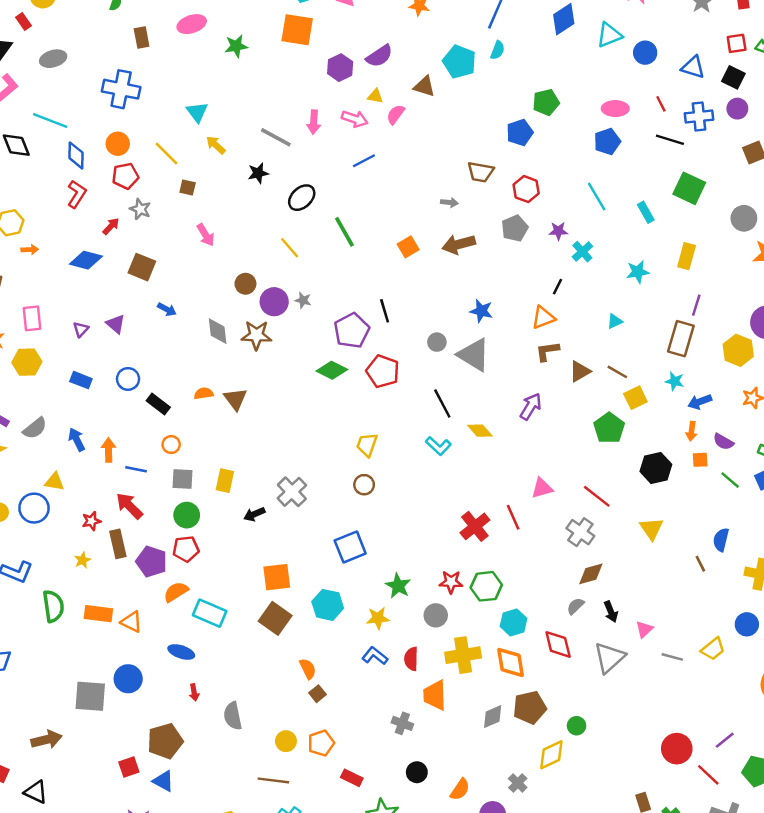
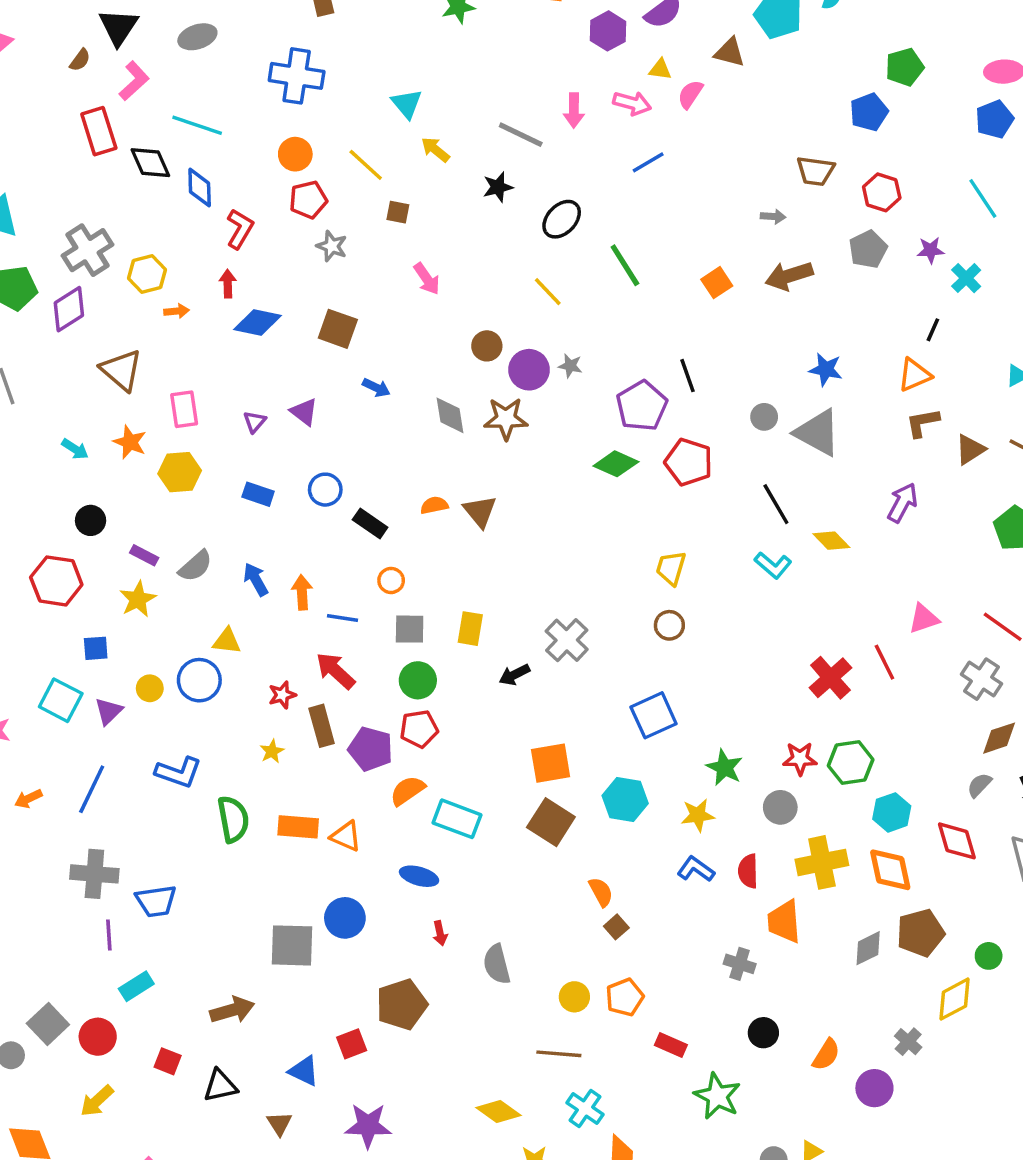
blue diamond: (76, 155) -> (200, 187), moved
red arrow: (111, 226) -> (228, 284), moved, turned -42
blue triangle: (163, 781) -> (304, 1071), moved
black triangle: (36, 792) -> (220, 1086), turned -35

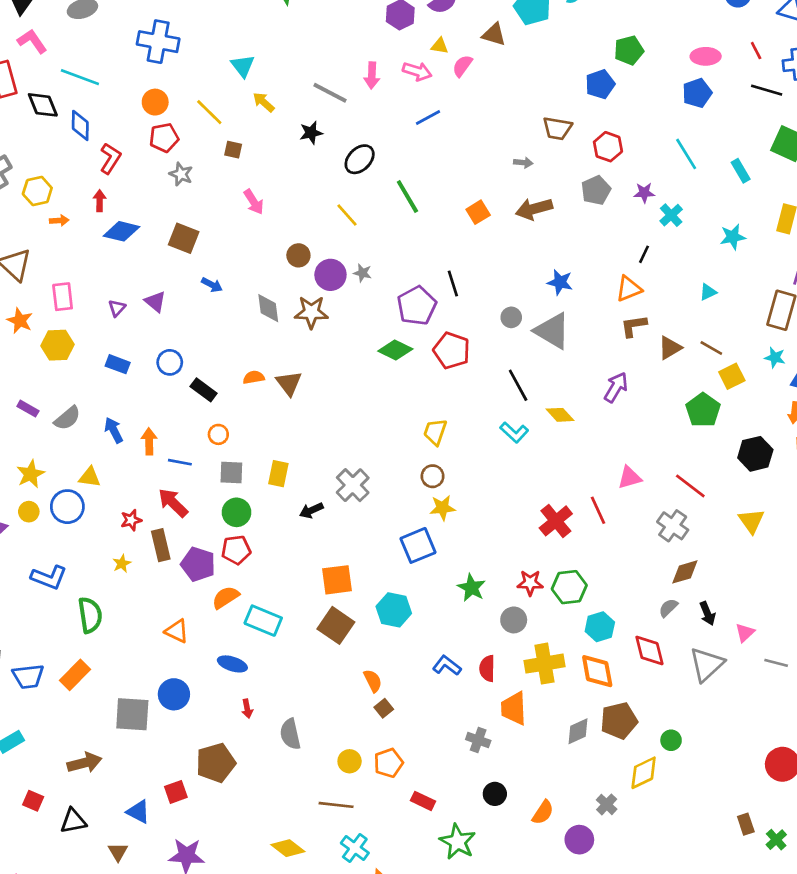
pink L-shape: (134, 81) -> (32, 41), turned -84
yellow star: (138, 599) -> (31, 474), moved
yellow star: (698, 815) -> (443, 508), moved
orange rectangle: (298, 827) -> (75, 675), moved, turned -52

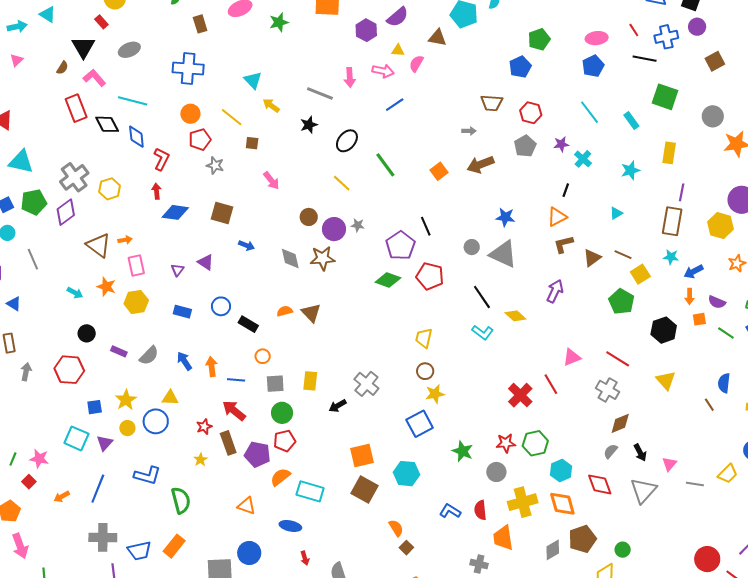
orange arrow: (59, 220) -> (125, 240), moved

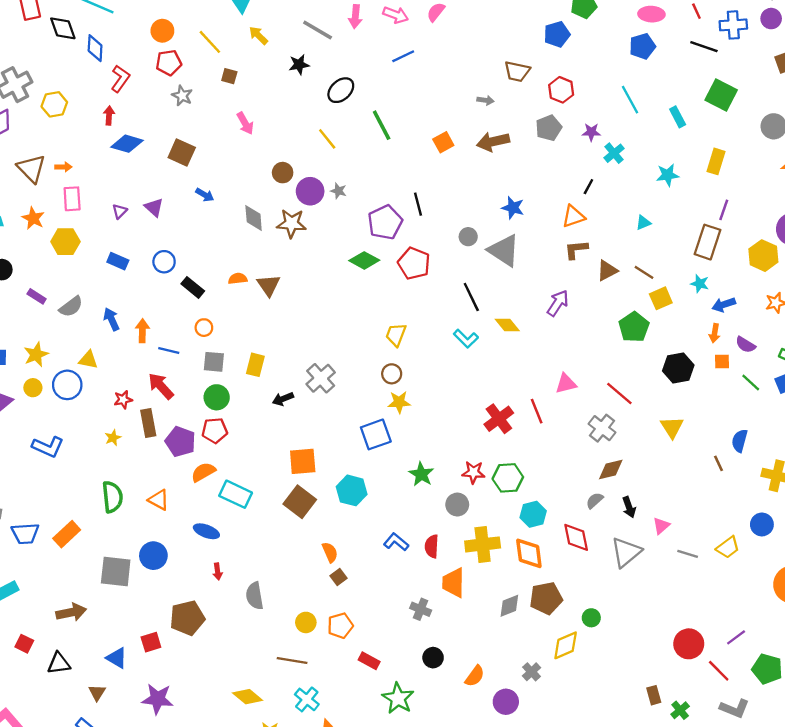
green semicircle: (181, 500) -> (112, 497), moved

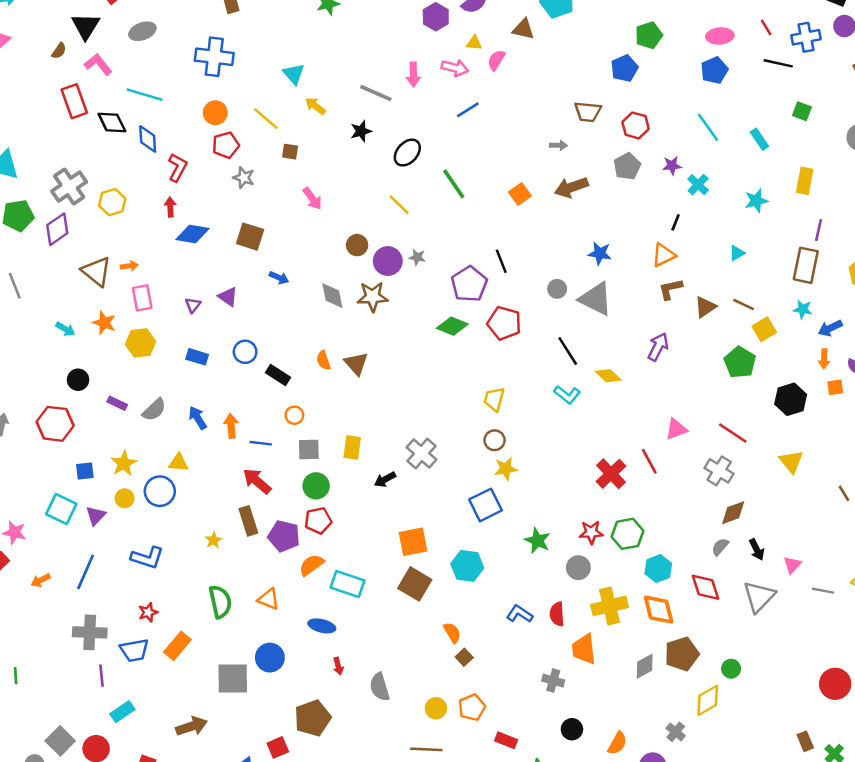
green square: (721, 95) -> (802, 111), size x0.6
orange semicircle: (238, 279) -> (323, 360), turned -96
red star: (123, 400) -> (148, 612), moved

